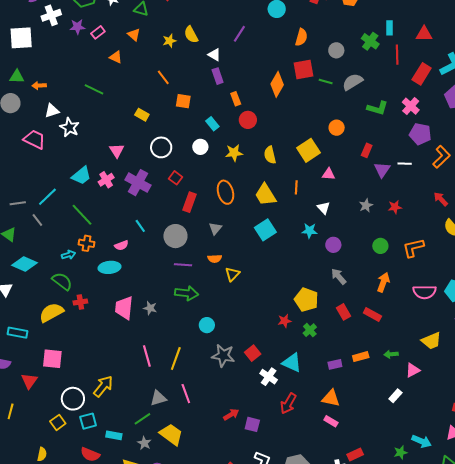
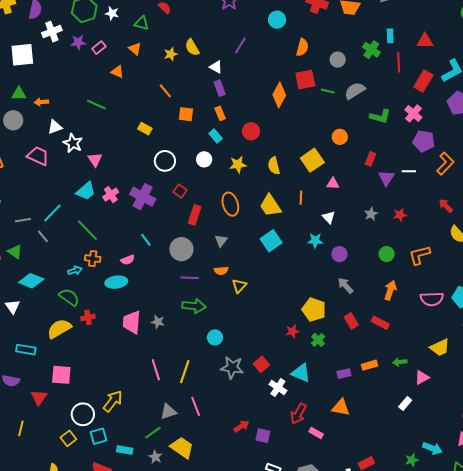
orange rectangle: (236, 99) -> (220, 113), moved
pink triangle: (117, 151) -> (95, 160), moved
pink rectangle: (331, 421) -> (316, 433), moved

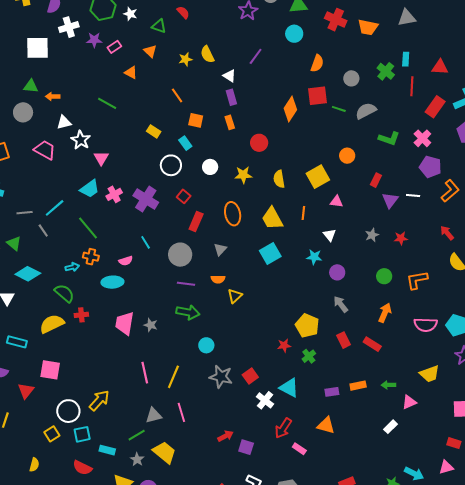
cyan rectangle: (216, 136) -> (185, 143), moved

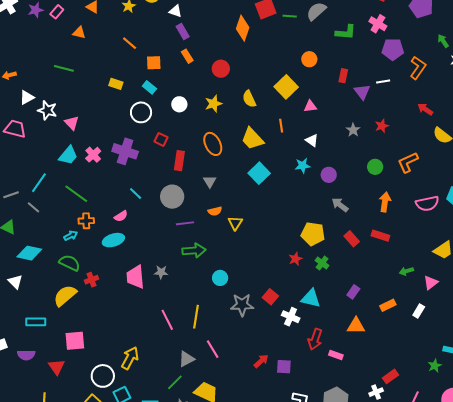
orange rectangle: (358, 386) -> (388, 305), moved
purple rectangle: (332, 392) -> (353, 292), turned -32

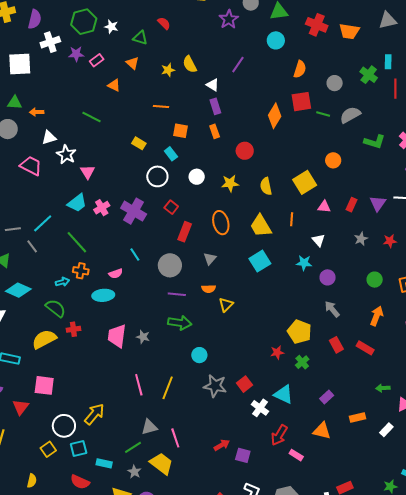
orange line: (130, 43) -> (161, 106), turned -49
red rectangle: (343, 76) -> (352, 205), moved
pink line: (213, 349) -> (175, 438), moved

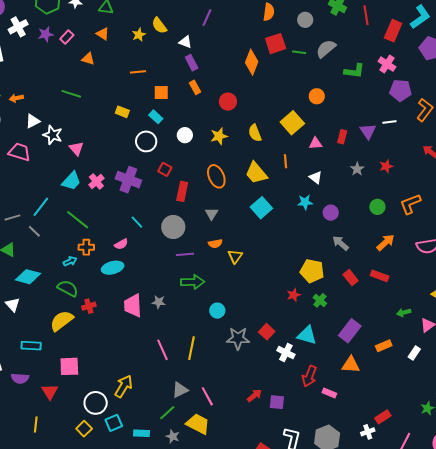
orange arrow: (377, 316) -> (386, 242), turned 36
purple rectangle: (327, 397) -> (350, 331), size x1.6

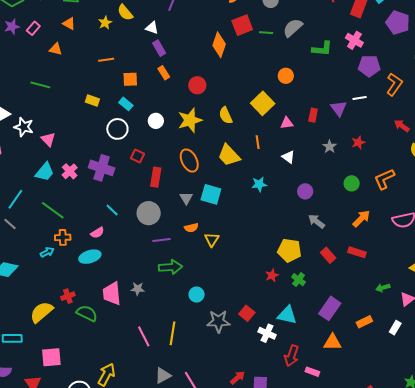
yellow star: (219, 136) -> (190, 120), size x1.4
cyan star: (305, 202) -> (259, 184), moved
cyan square: (261, 208) -> (211, 194), moved, turned -30
green semicircle: (68, 288) -> (87, 313), moved

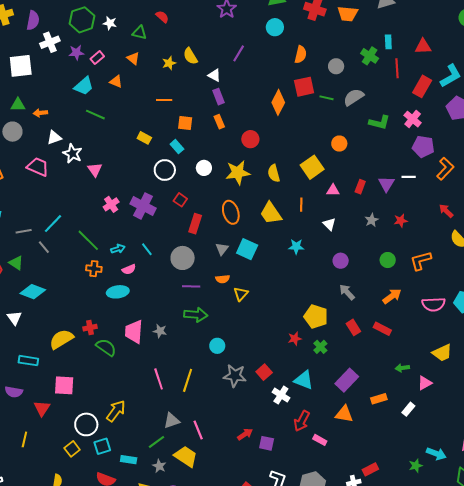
cyan trapezoid: (45, 172) -> (84, 86), moved
cyan arrow: (47, 252) -> (118, 249), moved

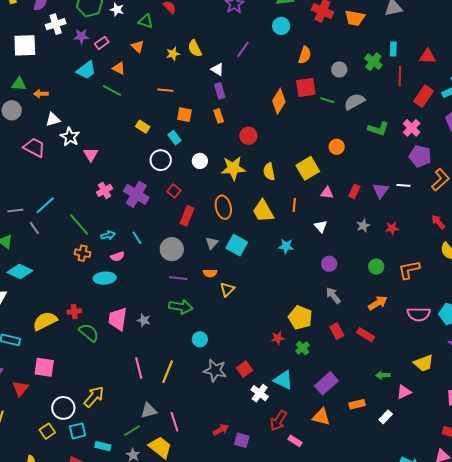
green line: (95, 115) -> (112, 91), moved

